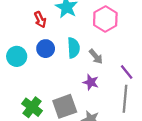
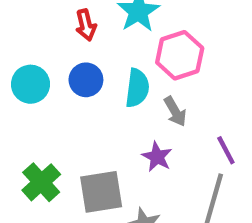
pink hexagon: (105, 19) -> (180, 55), moved

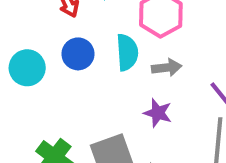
gray arrow: (175, 111) -> (167, 68), turned -56

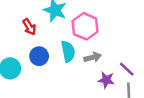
purple star: (158, 113) -> (106, 80), moved

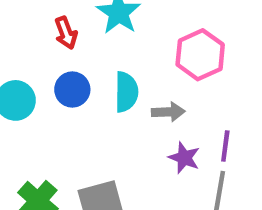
pink hexagon: (85, 26) -> (200, 55), moved
purple line: (127, 69) -> (225, 146), turned 42

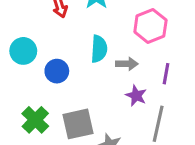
blue circle: (72, 90) -> (57, 71), moved
purple line: (225, 146) -> (166, 74), moved

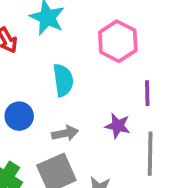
gray arrow: (127, 64) -> (65, 133), moved

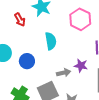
gray arrow: (65, 133) -> (64, 73), moved

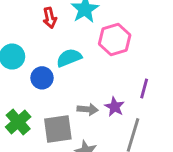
pink hexagon: (80, 19) -> (115, 39), moved
cyan semicircle: (51, 41) -> (69, 58), moved, turned -120

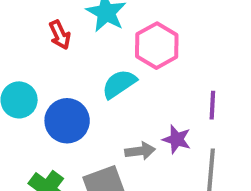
cyan semicircle: (69, 58) -> (119, 84), moved
blue circle: (42, 78) -> (67, 121), size x1.4

